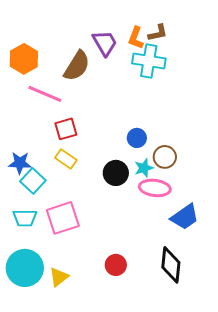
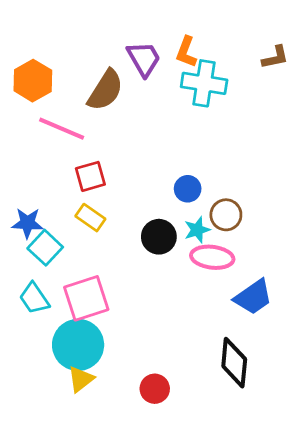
brown L-shape: (158, 33) -> (275, 57), moved
cyan trapezoid: (25, 218) -> (34, 298), turned 55
red circle: (116, 265) -> (155, 389), moved
cyan circle: (25, 268) -> (78, 345), moved

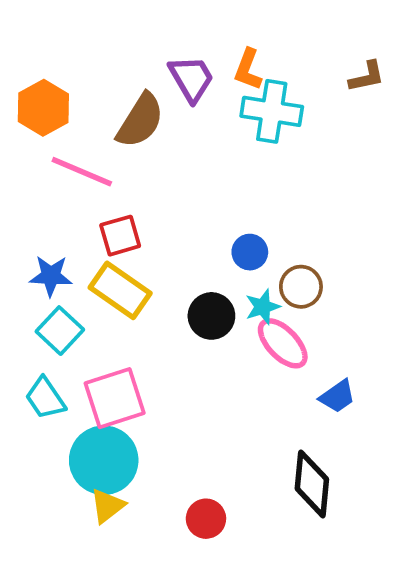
yellow rectangle: (90, 218) -> (120, 290), size x1.5
blue star: (27, 223) -> (51, 276), moved
pink ellipse: (212, 257) -> (283, 343), turned 39
blue trapezoid: (253, 297) -> (337, 396), size x0.7

